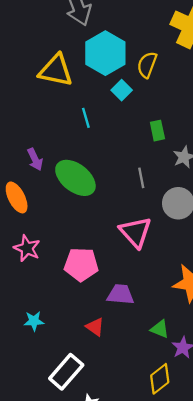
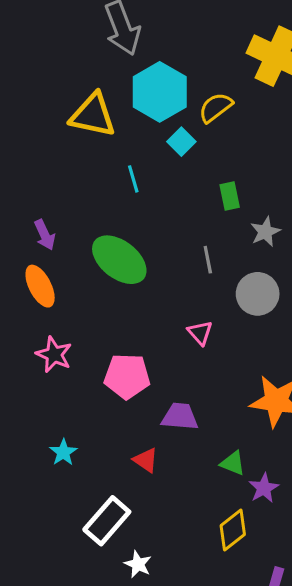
yellow semicircle: (147, 65) -> (216, 107), turned 32
purple arrow: (35, 159) -> (45, 235), moved
pink triangle: (135, 232) -> (200, 333), size x0.6
cyan star: (34, 321) -> (63, 452), turned -30

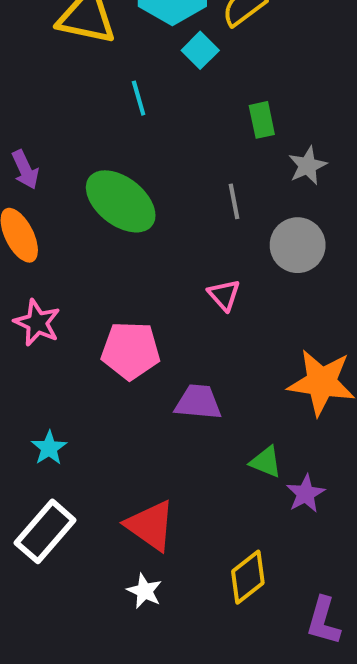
red triangle: (146, 460) -> (150, 525), moved, size x1.6
white rectangle: (107, 521) -> (45, 531), moved
yellow diamond: (233, 530) -> (248, 577), moved

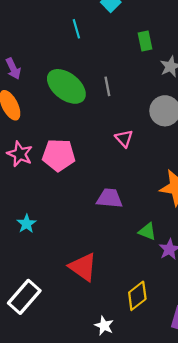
gray line: (234, 201) -> (107, 86), moved
pink pentagon: (131, 351) -> (59, 155), moved
white rectangle: (45, 531) -> (24, 297), moved
white star: (145, 591) -> (104, 326), moved

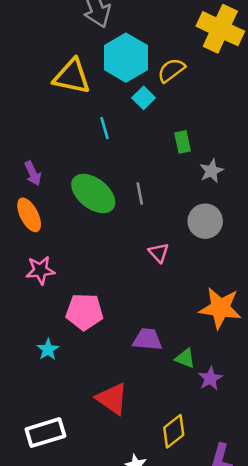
pink star: (20, 154) -> (40, 270), turned -30
pink pentagon: (59, 155) -> (84, 312), moved
purple trapezoid: (110, 198) -> (147, 339), moved
white rectangle: (24, 297) -> (45, 433), turned 32

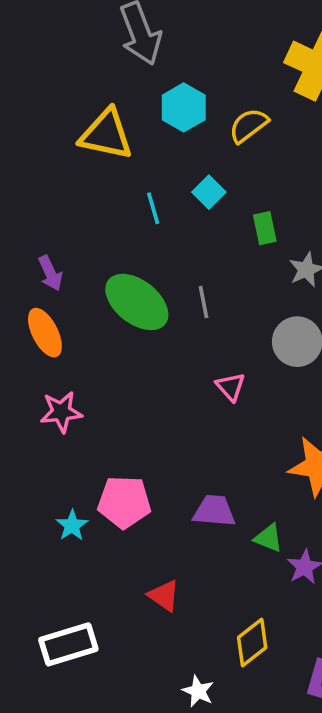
cyan hexagon: (126, 58) -> (184, 107), size x0.7
cyan square: (144, 98) -> (209, 192), moved
pink pentagon: (84, 312) -> (124, 502), moved
red triangle: (112, 399) -> (164, 596), size x0.7

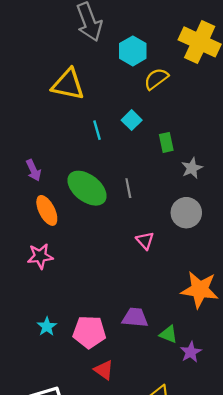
cyan hexagon: (184, 107) -> (133, 51), moved
orange ellipse: (45, 333) -> (47, 210), moved
pink pentagon: (124, 502) -> (89, 332), moved

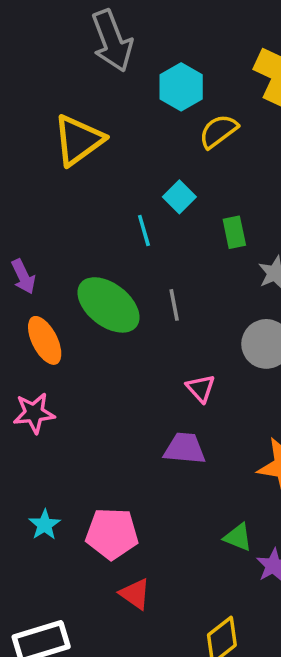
yellow triangle: (68, 84) -> (78, 140), turned -48
cyan line: (97, 130) -> (144, 230), moved
purple trapezoid: (135, 318) -> (185, 449), moved

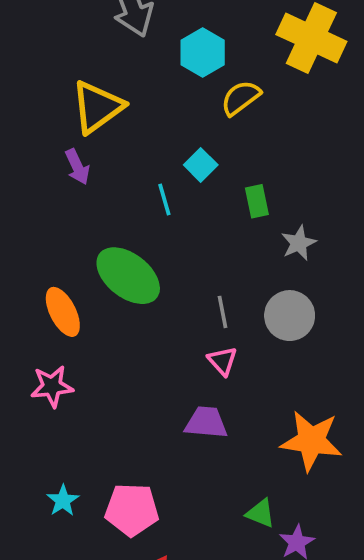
purple arrow: (23, 277) -> (77, 167), moved
gray line: (174, 305) -> (222, 312), moved

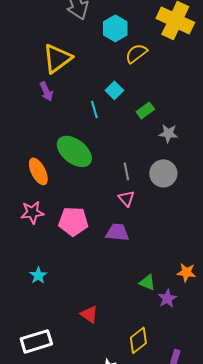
green rectangle: (257, 201) -> (145, 110), turned 66
gray star: (299, 243) -> (168, 133), turned 30
orange star: (311, 441) -> (186, 272), moved, size x0.6
pink pentagon: (132, 510) -> (73, 221), moved

